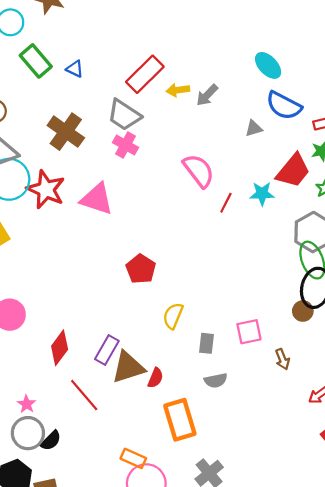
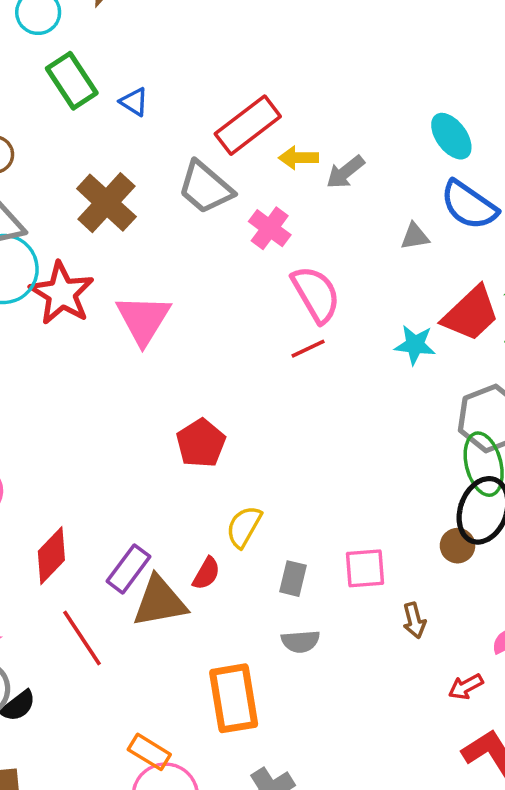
pink cross: (126, 145) -> (270, 228), moved
pink triangle: (97, 199) -> (143, 319), turned 36
red line: (226, 203) -> (308, 349), moved, turned 30
red semicircle: (155, 378) -> (206, 573), moved

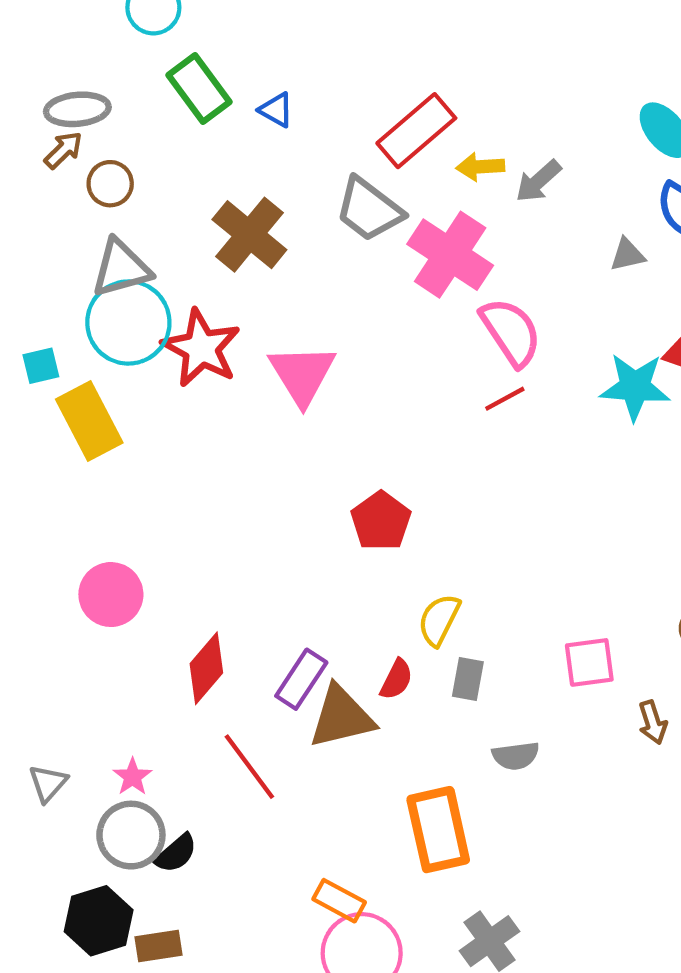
pink cross: (270, 228) -> (450, 255), size x1.6
cyan star: (415, 345) -> (635, 387), size x1.4
gray rectangle: (293, 579) -> (468, 679), moved

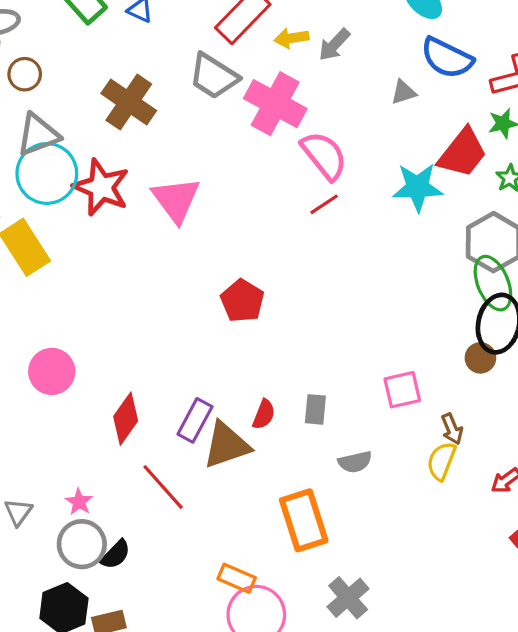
yellow semicircle: (439, 620) -> (441, 461), moved

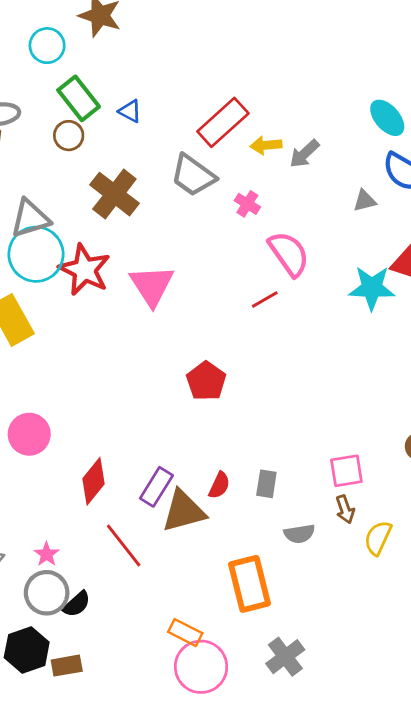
brown circle: (25, 74) -> (69, 136), moved
pink cross: (275, 104) -> (247, 204), size x0.5
red line: (324, 204) -> (265, 299), moved
brown arrow: (452, 429) -> (345, 509), moved

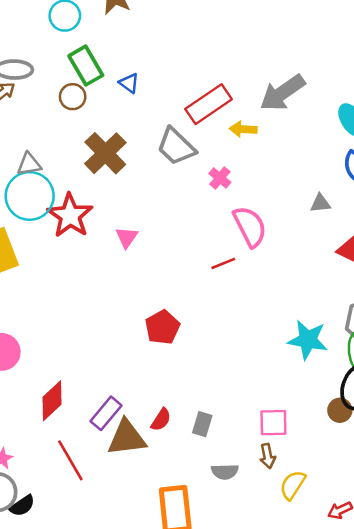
gray arrow: (304, 154) -> (282, 93), moved, size x1.6
gray triangle: (365, 201) -> (320, 203), moved
gray triangle: (30, 218) -> (29, 164), size x0.7
pink triangle: (152, 285) -> (127, 237), size x0.6
cyan star: (372, 288) -> (308, 340), moved

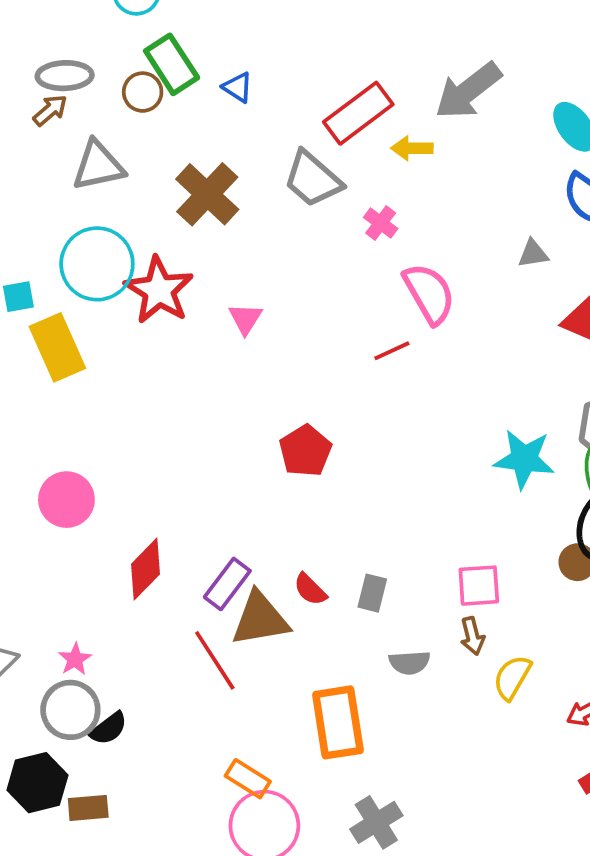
brown circle: (73, 97) -> (143, 92), moved
gray triangle: (29, 164) -> (98, 166), moved, size x1.4
red semicircle: (161, 420) -> (310, 589), turned 105
red line: (70, 460) -> (215, 660), moved

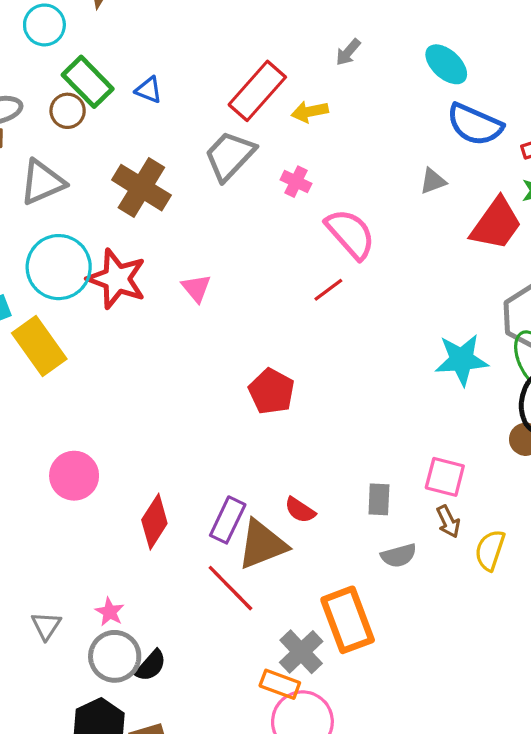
gray arrow: (468, 91) -> (348, 52), size x0.5
gray trapezoid: (313, 179) -> (230, 156), turned 104
pink square: (479, 586) -> (445, 477), turned 30
gray rectangle: (372, 593) -> (379, 499), moved
gray cross: (376, 822) -> (301, 652), moved

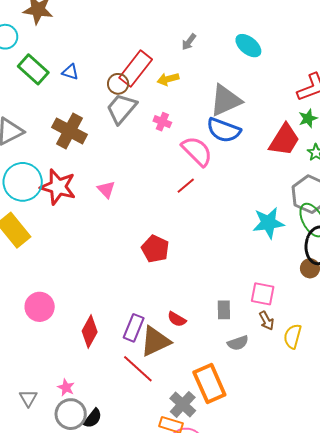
brown circle: (68, 111) -> (118, 84), moved
blue semicircle: (475, 125) -> (224, 130), moved
gray triangle: (433, 181) -> (226, 100), moved, size x2.0

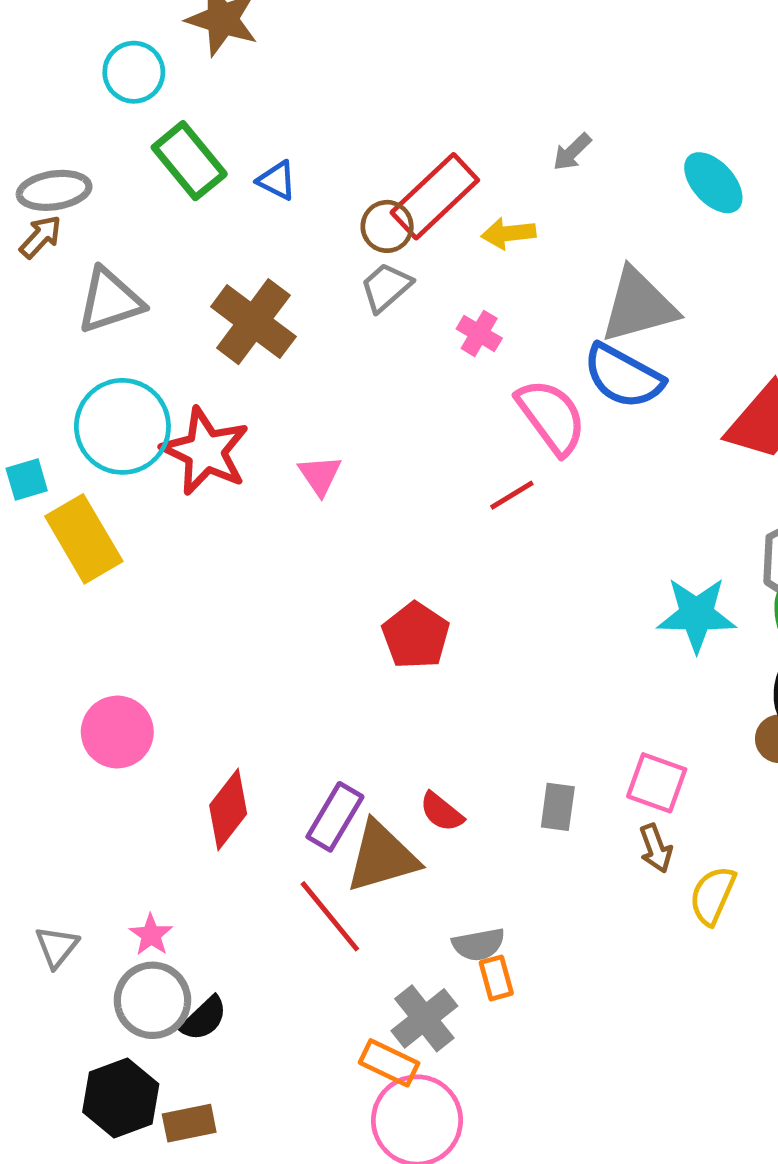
gray trapezoid: (121, 109) -> (386, 287), size x0.7
gray semicircle: (238, 343) -> (478, 944), moved
orange rectangle: (209, 383) -> (496, 978), size x0.5

